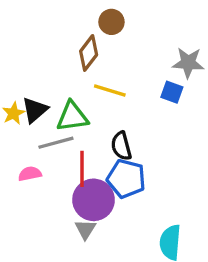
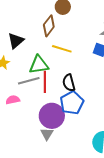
black triangle: (35, 110) -> (16, 41), moved
red line: (82, 169) -> (45, 82), moved
blue pentagon: (126, 179) -> (72, 103), turned 30

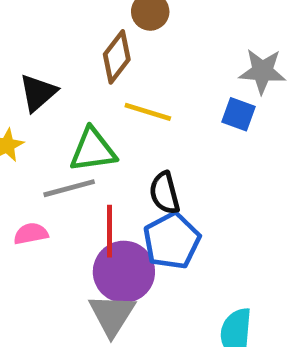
red line: (45, 82) -> (110, 231), moved
gray triangle: (47, 134) -> (112, 315), size x1.5

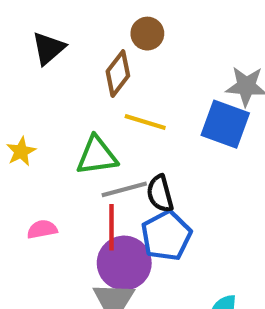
black triangle: (38, 93) -> (48, 48), moved
blue square: (239, 114) -> (225, 124), size x1.6
gray line: (69, 188) -> (124, 189), moved

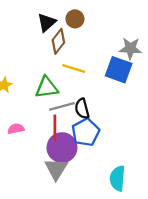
black triangle: (48, 48) -> (47, 22), moved

